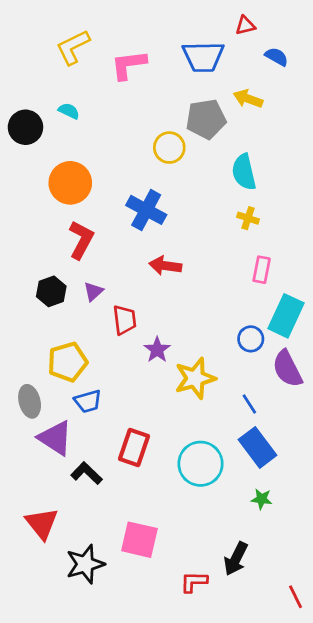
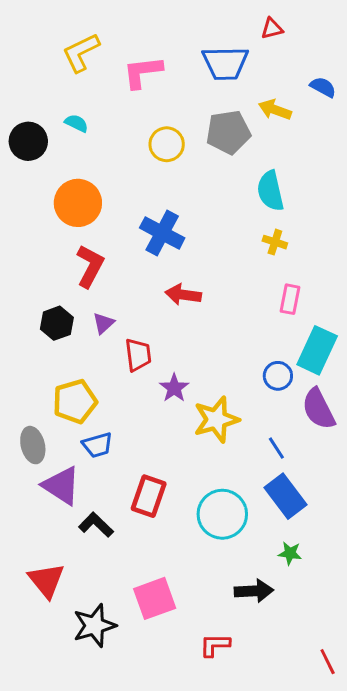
blue semicircle: (277, 57) -> (323, 87), moved
yellow circle: (169, 148) -> (167, 144), moved
pink square: (139, 540) -> (155, 598), turned -33
black arrow: (236, 559) -> (254, 591), moved, turned -120

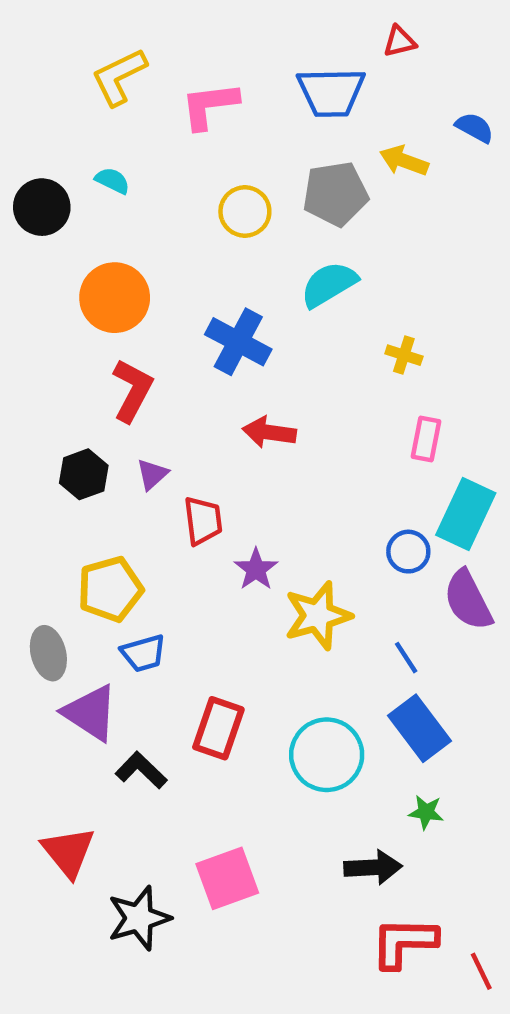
cyan semicircle: (270, 191) -> (329, 284), moved, turned 72
red L-shape: (215, 645) -> (404, 942), moved, size x1.5

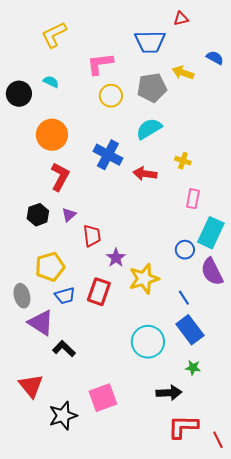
pink L-shape: (210, 105) -> (100, 64), moved
red arrow: (269, 432) -> (145, 174), moved
red rectangle: (218, 728) -> (99, 292), moved

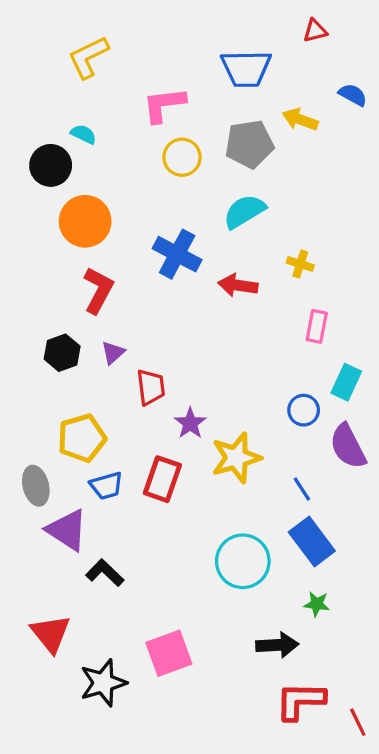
red triangle: (181, 19) -> (315, 31), moved
black circle: (19, 94) -> (51, 165), moved
cyan rectangle: (211, 233) -> (346, 382), size x0.7

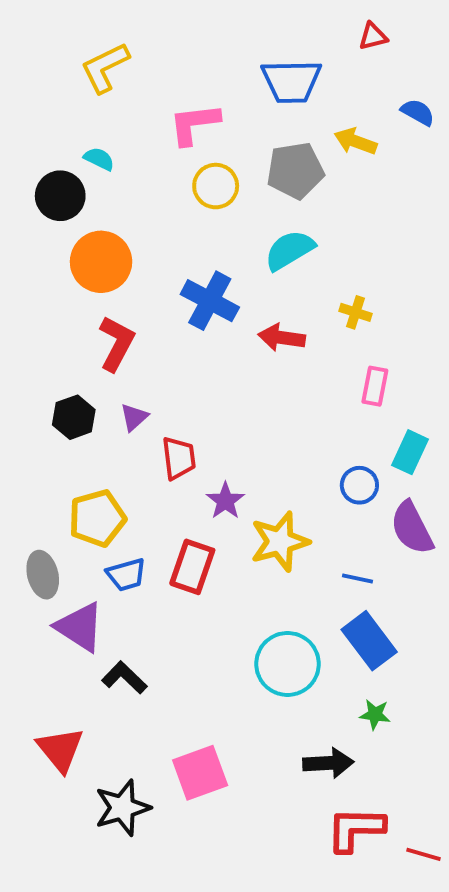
blue line: (302, 489) -> (357, 578), turned -45
red line: (358, 722) -> (424, 854), turned -48

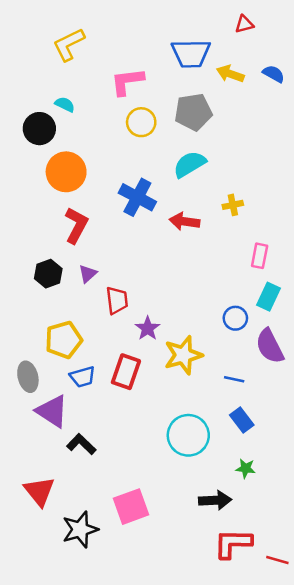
yellow arrow: (356, 141) -> (230, 74), moved
yellow cross: (356, 312) -> (233, 205), turned -30
pink rectangle: (375, 386) -> (260, 256), moved
blue rectangle: (369, 641) -> (242, 420), size x0.7

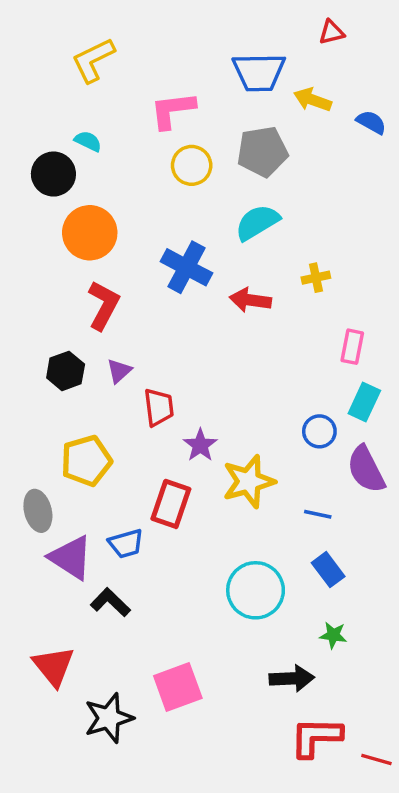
blue semicircle: (274, 74) -> (371, 122), moved
blue trapezoid: (83, 377) -> (126, 544), moved

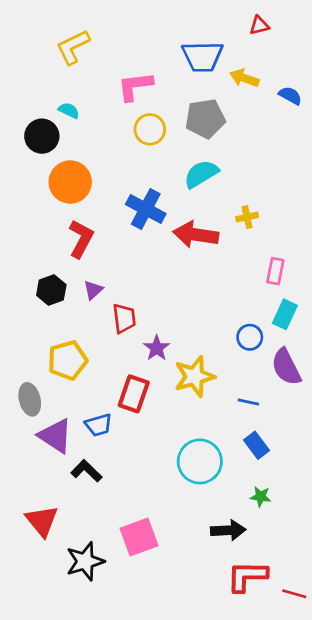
red arrow: (250, 300) -> (196, 235), size x1.4

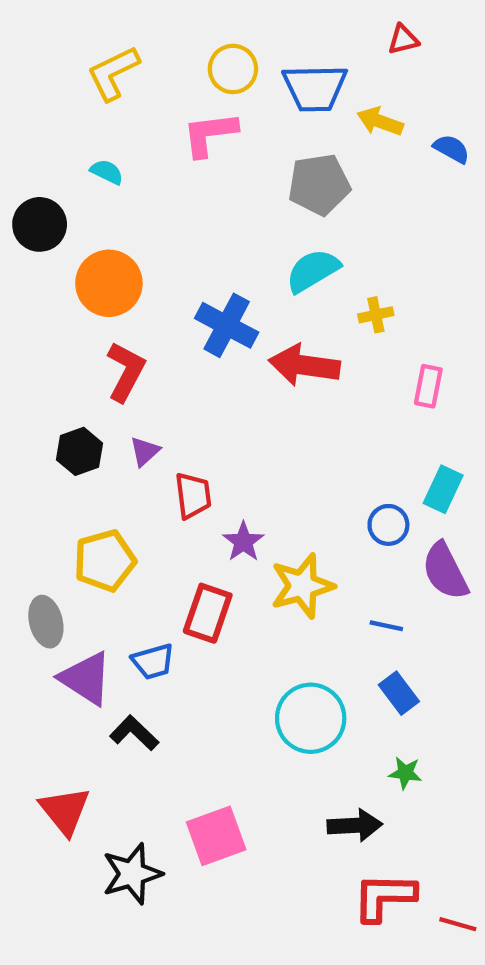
yellow circle: (150, 129) -> (233, 69), moved
black circle: (42, 136) -> (40, 224), moved
yellow cross: (247, 217) -> (376, 315), moved
pink rectangle: (275, 271) -> (428, 386), moved

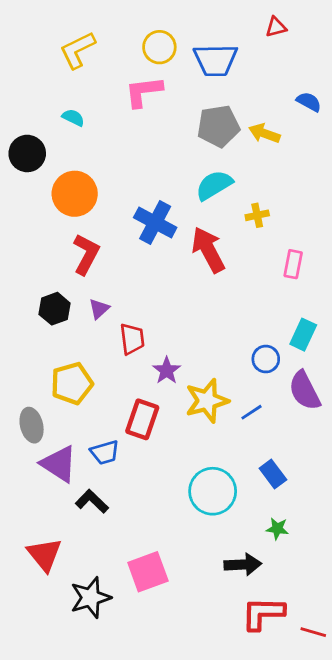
yellow arrow: (380, 121) -> (264, 133), moved
red arrow: (304, 365) -> (208, 250), turned 54
blue line: (386, 626) -> (251, 412), moved, turned -45

